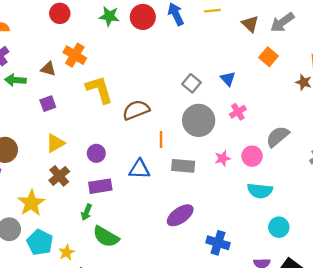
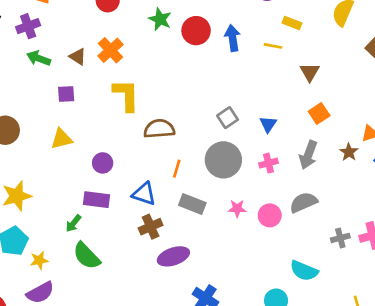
gray arrow: (282, 22) -> (308, 155), moved, turned -50
brown cross: (59, 176) -> (151, 227), moved
cyan semicircle: (260, 191) -> (304, 271), moved

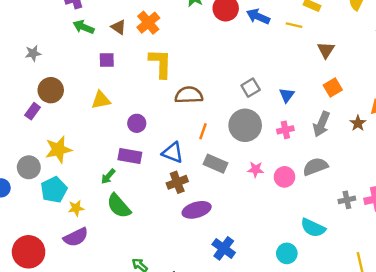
blue arrow: (233, 38) -> (258, 16), turned -60

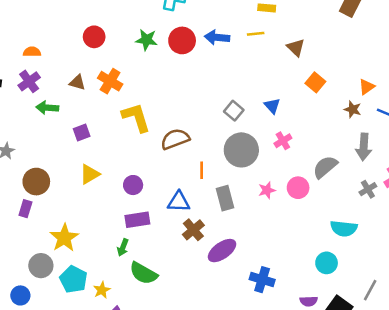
brown triangle: (119, 27) -> (77, 83), moved
gray arrow: (321, 124) -> (364, 147), moved
gray rectangle: (215, 164) -> (225, 198), turned 70

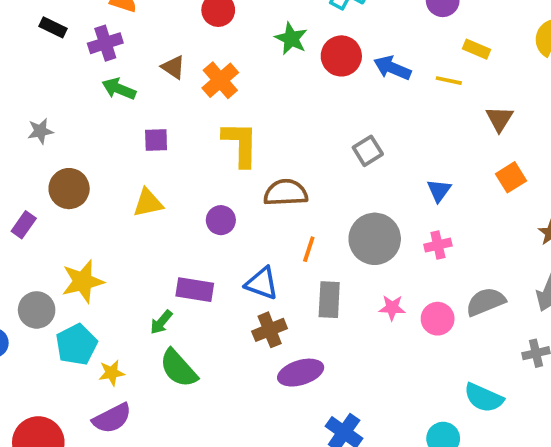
gray square: (234, 111) -> (368, 151), moved
purple circle: (133, 185) -> (221, 220), moved
purple rectangle: (25, 209) -> (24, 225), moved

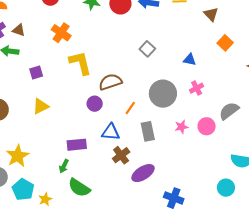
brown triangle: (173, 67) -> (19, 30), moved
blue triangle: (439, 190) -> (190, 60), turned -40
purple circle: (221, 220) -> (95, 104), moved
orange line: (309, 249) -> (130, 108), turned 32

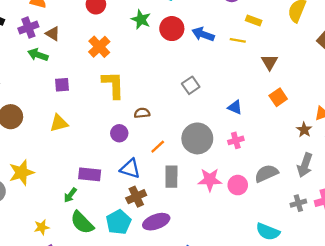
brown semicircle: (110, 82) -> (142, 113), size x0.6
pink star: (181, 127) -> (210, 180), size x1.5
cyan pentagon: (23, 189) -> (119, 222), moved

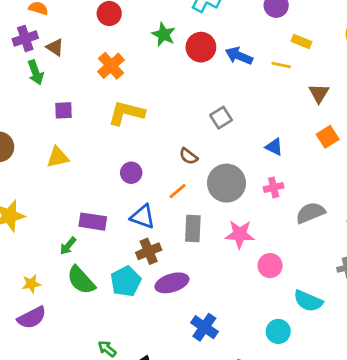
green arrow: (38, 55) -> (36, 72), turned -132
yellow L-shape: (113, 85) -> (126, 113), turned -76
brown semicircle: (142, 113) -> (188, 156), moved, turned -140
gray semicircle: (266, 173) -> (310, 213), moved
pink circle: (238, 185) -> (270, 266), moved

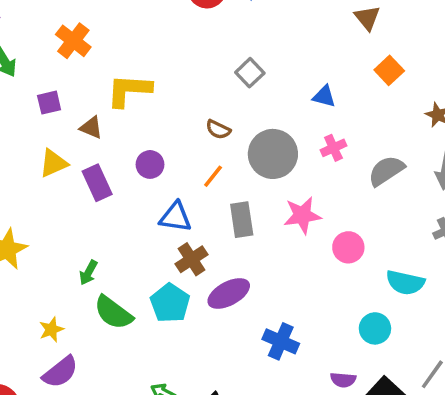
brown triangle: (55, 47) -> (91, 128), moved
orange cross: (111, 66) -> (73, 41), moved
purple rectangle: (93, 222) -> (97, 183), moved, turned 68

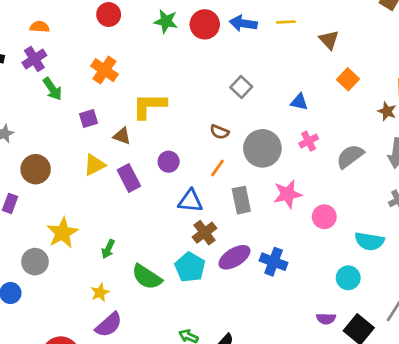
green arrow: (88, 273) -> (108, 249), moved
blue cross: (281, 341) -> (274, 262), moved

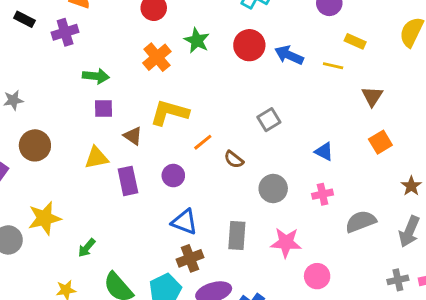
green star: (166, 21) -> (197, 40), moved
orange cross: (104, 70) -> (157, 57), moved
green arrow: (53, 89) -> (96, 76), moved, turned -65
gray circle: (262, 148) -> (273, 189), size x0.7
orange line: (217, 168) -> (203, 142), moved

